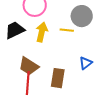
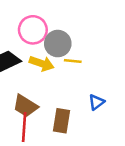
gray circle: (82, 16) -> (58, 44), moved
yellow arrow: (42, 32) -> (42, 63), turned 96

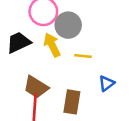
yellow line: (73, 61) -> (83, 56), moved
yellow arrow: (42, 63) -> (52, 45), turned -135

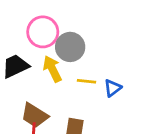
blue triangle: (107, 83) -> (113, 88), moved

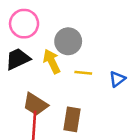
pink circle: (43, 32) -> (24, 24), moved
blue triangle: (113, 88) -> (117, 79), moved

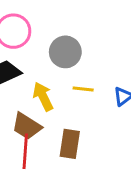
yellow arrow: (52, 61) -> (43, 96), moved

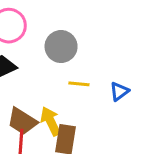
yellow arrow: (43, 96) -> (51, 121), moved

